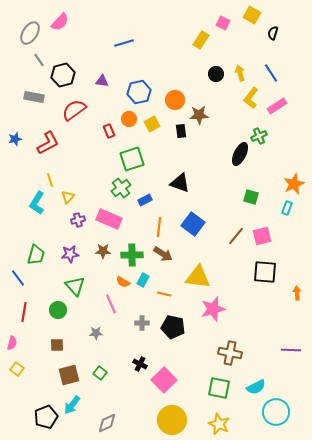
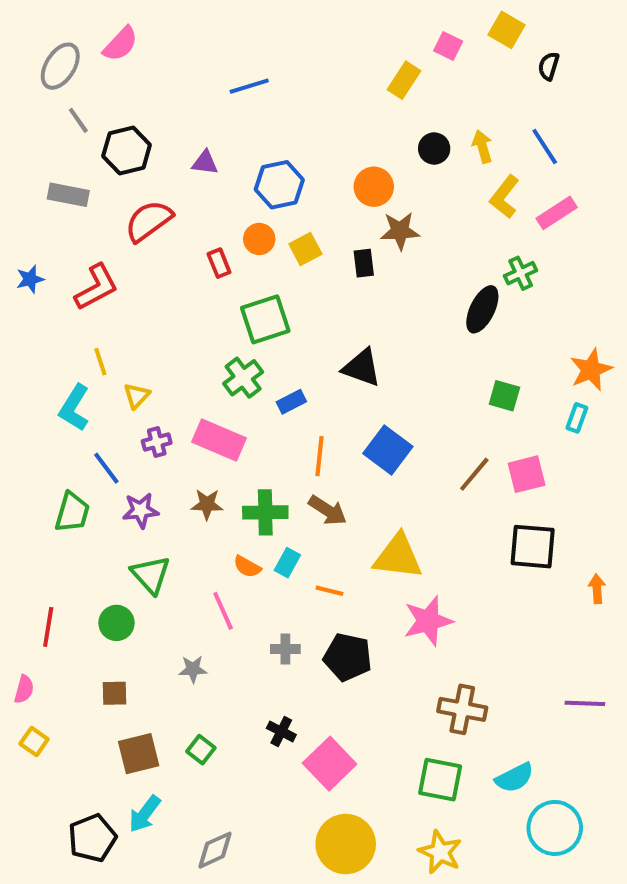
orange circle: (175, 100) -> (374, 187), moved
blue line: (18, 278) -> (106, 468), moved

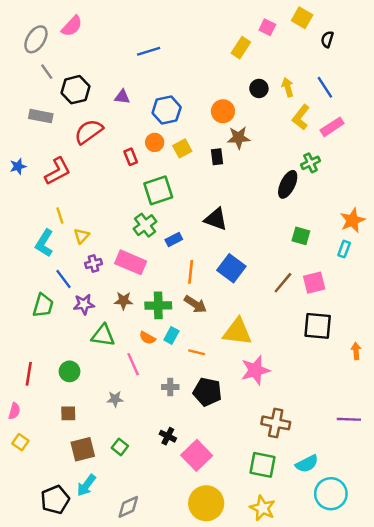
green triangle: (151, 575) -> (103, 335), moved, turned -40

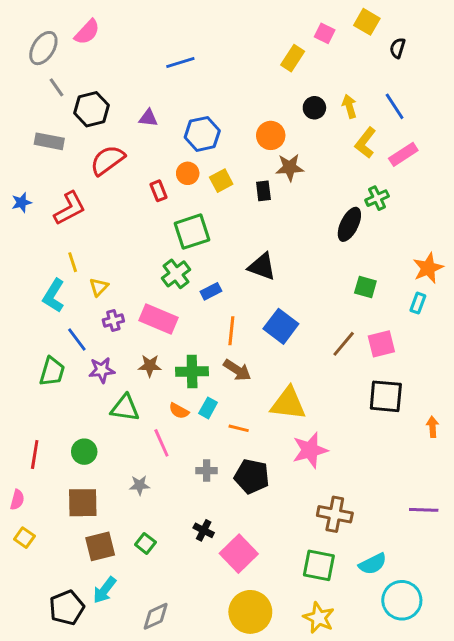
brown square: (68, 413) -> (83, 503), size x1.6

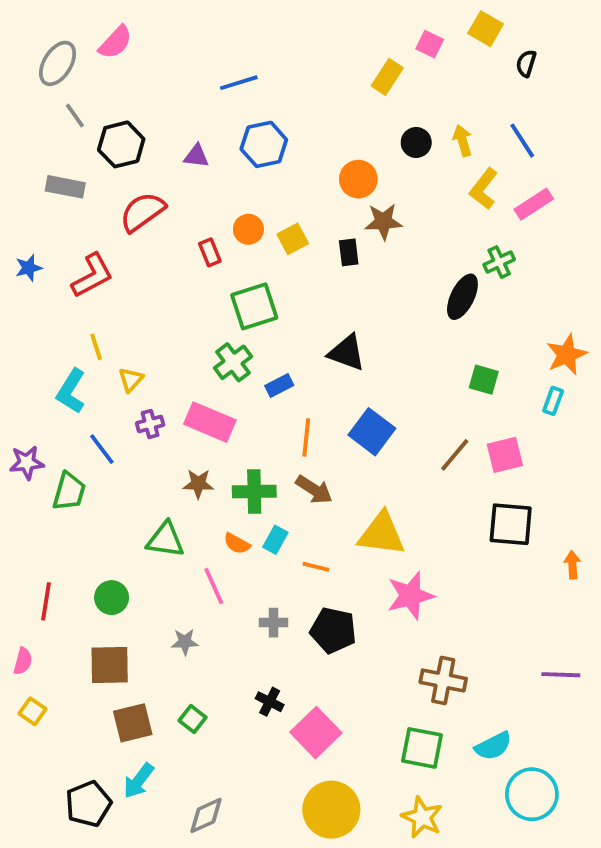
blue hexagon: (202, 134) -> (264, 144), moved
purple star: (102, 370) -> (27, 463), moved

